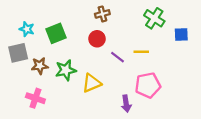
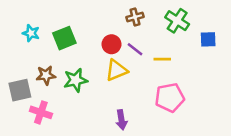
brown cross: (102, 14) -> (135, 17), moved
gray square: (18, 53) -> (20, 90), moved
purple line: (118, 57) -> (135, 49), moved
yellow triangle: (92, 83) -> (116, 70), moved
purple arrow: (126, 104) -> (121, 120), moved

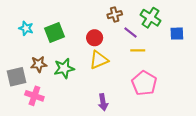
purple line: (135, 49) -> (130, 32), moved
pink pentagon: (170, 98) -> (144, 83), turned -30

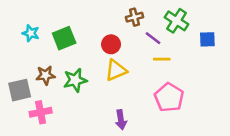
pink cross: (34, 96) -> (41, 112), turned -30

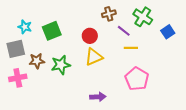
blue square: (207, 39) -> (168, 32), turned -32
gray square: (20, 90) -> (16, 49), moved
pink cross: (41, 112) -> (18, 78), moved
purple arrow: (121, 120) -> (98, 97), turned -84

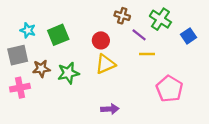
brown cross: (109, 14) -> (122, 16), turned 32
pink pentagon: (137, 79) -> (169, 89), moved

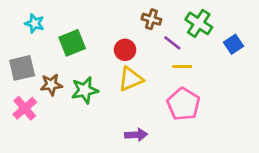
cyan star: (28, 30) -> (35, 23), moved
pink cross: (20, 88) -> (25, 108), turned -30
pink pentagon: (169, 89) -> (183, 104), moved

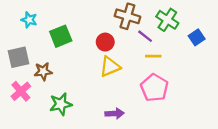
brown cross: (151, 19) -> (127, 16), size x1.5
green star: (85, 90) -> (61, 104), moved

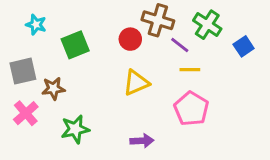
red circle: (105, 42) -> (130, 39), moved

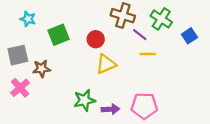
red circle: (130, 39) -> (96, 39), moved
pink pentagon: (191, 109) -> (144, 106), moved, turned -30
green star: (75, 129) -> (84, 100), moved

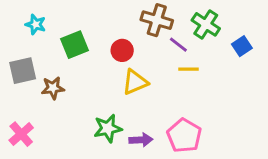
pink cross: (20, 88) -> (21, 134), moved
pink pentagon: (144, 106) -> (184, 136), turned 30

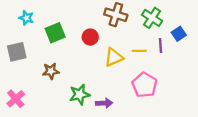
purple line: (178, 45) -> (161, 46), moved, turned 48
yellow triangle: (135, 82) -> (114, 57), moved
brown star: (53, 88) -> (51, 71), moved
pink pentagon: (184, 136) -> (145, 85), moved

